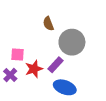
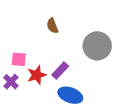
gray circle: (72, 42) -> (97, 46), moved

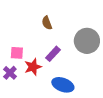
purple rectangle: (60, 71) -> (53, 54), moved

